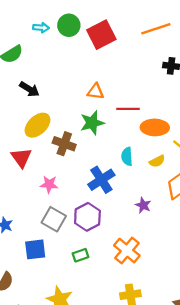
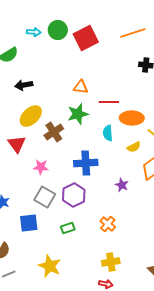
black arrow: (29, 89) -> (24, 85), turned 138
brown cross: (64, 144) -> (54, 132), turned 36
cyan semicircle: (127, 156) -> (108, 133), moved
blue cross: (101, 180) -> (86, 163), turned 30
orange cross: (127, 251) -> (108, 224), size x0.7

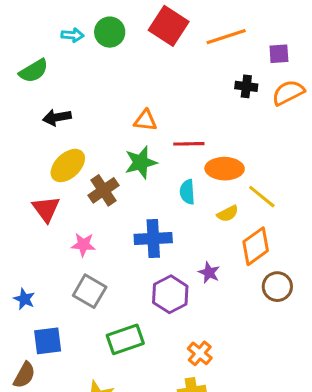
red square: (86, 38) -> (169, 26), moved, turned -30
purple hexagon: (74, 195) -> (170, 294), moved
blue square: (29, 223) -> (48, 341), moved
orange cross: (108, 224) -> (200, 353), moved
green rectangle: (68, 228) -> (125, 339), size x1.6

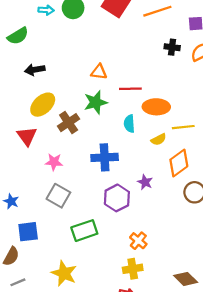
yellow line: (262, 197) -> (183, 127), turned -45

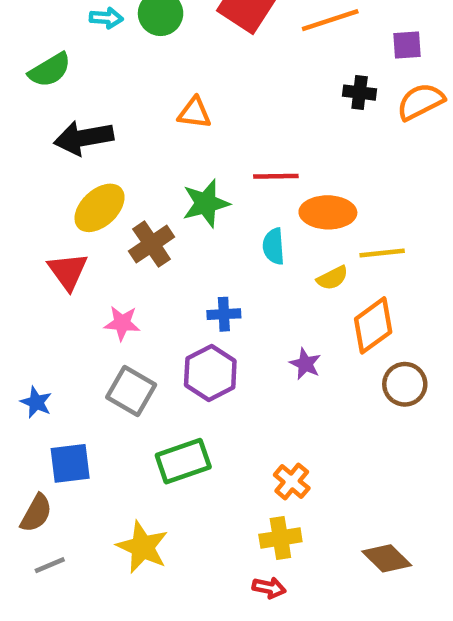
black arrow: (35, 70) -> (84, 138), size x1.4
orange triangle: (99, 72) -> (194, 113), moved
blue cross: (105, 157) -> (224, 314), size x0.6
purple hexagon: (117, 198) -> (210, 373), moved

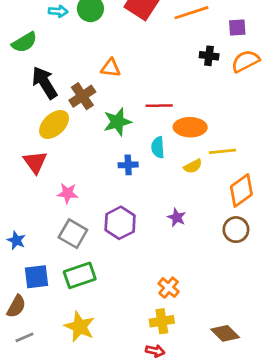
black arrow: (84, 138) -> (45, 83), turned 68
brown cross: (152, 244) -> (82, 96), moved
blue cross: (224, 314) -> (128, 165), moved
orange diamond: (373, 325) -> (241, 191), moved
green rectangle: (183, 461) -> (80, 275), moved

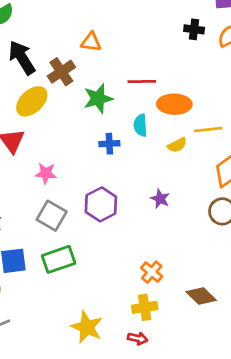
yellow star: (80, 327) -> (87, 327), moved
brown diamond: (225, 333) -> (201, 296), moved

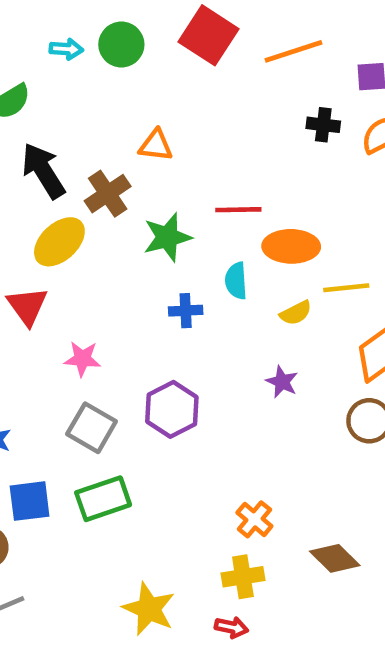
purple star: (160, 199) -> (282, 382), moved

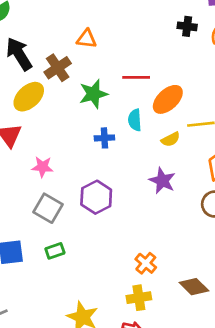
orange ellipse: (291, 246) -> (168, 99), turned -44
purple star: (282, 382) -> (162, 181), size x1.4
green rectangle: (103, 499) -> (55, 251), size x0.6

